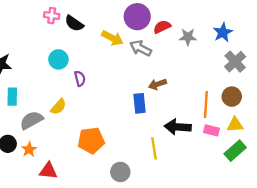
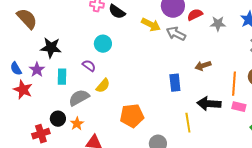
purple semicircle: (80, 79) -> (89, 66), moved, turned -40
brown arrow: (157, 84) -> (203, 66), moved

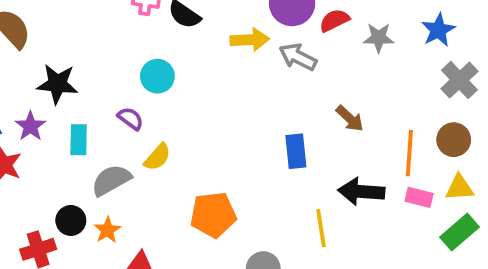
yellow arrow: (151, 25) -> (250, 40), turned -30
brown arrow: (203, 66) -> (350, 119), turned -119

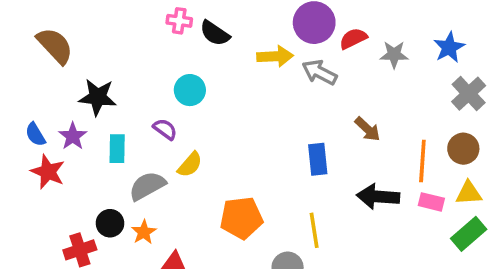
yellow line: (321, 228) -> (314, 230), moved

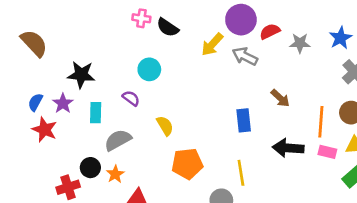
brown semicircle: (55, 46) -> (34, 43), moved
yellow arrow: (275, 56) -> (212, 44), turned 135
blue semicircle: (35, 134) -> (35, 102), turned 60
yellow semicircle: (190, 165) -> (165, 126), moved, turned -72

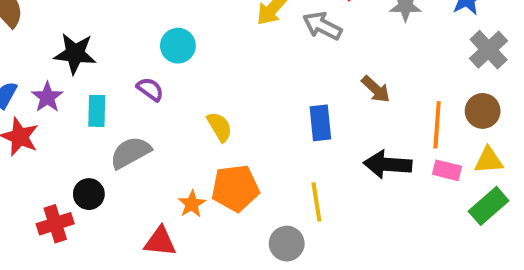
yellow semicircle: (165, 126) -> (219, 127), moved
orange star: (115, 174) -> (192, 204), moved

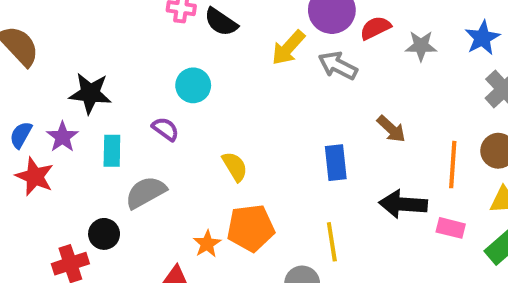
pink rectangle: (447, 170) -> (451, 228), moved

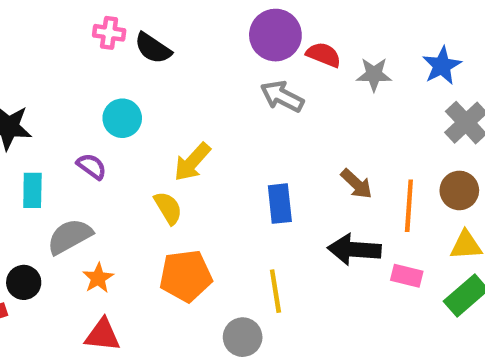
red semicircle: (375, 28) -> (324, 55), turned 48
yellow arrow: (288, 48) -> (192, 162), moved
brown arrow: (391, 129) -> (356, 184), moved
orange star: (207, 244) -> (98, 278), moved

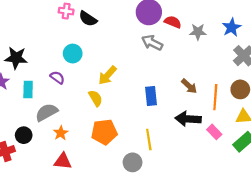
pink rectangle: (407, 276) -> (214, 132), turned 32

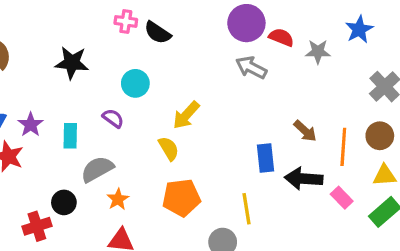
blue star: (232, 27) -> (359, 29), moved
black star: (16, 58) -> (72, 63), moved
blue rectangle: (151, 96) -> (266, 158), moved

